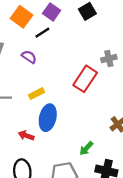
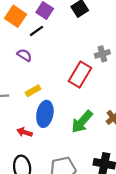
green arrow: (86, 148) -> (82, 122), moved, size x1.6

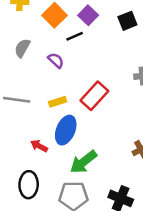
red rectangle: (80, 75) -> (94, 96), moved
green arrow: (82, 122) -> (83, 162), moved

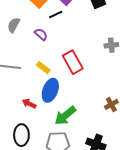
red rectangle: (94, 96) -> (73, 62), turned -70
yellow rectangle: (58, 102) -> (43, 68), turned 56

